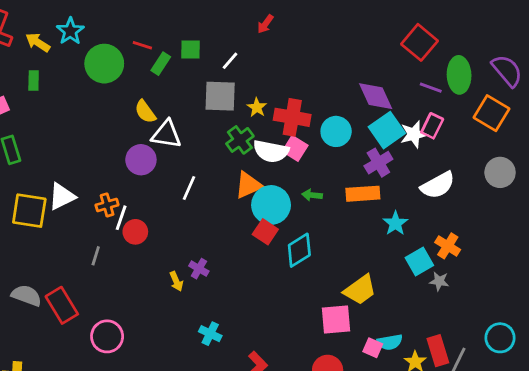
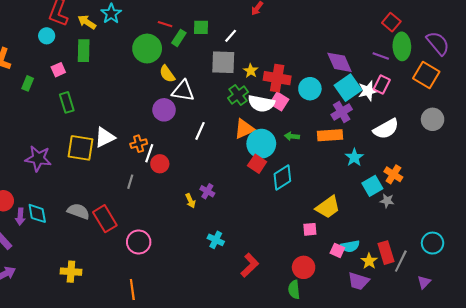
red square: (419, 42) -> (391, 22), moved, size x0.7
green circle: (104, 64) -> (147, 49), moved
green rectangle: (34, 81) -> (84, 51), size x1.5
pink square: (336, 319) -> (310, 229), size x0.6

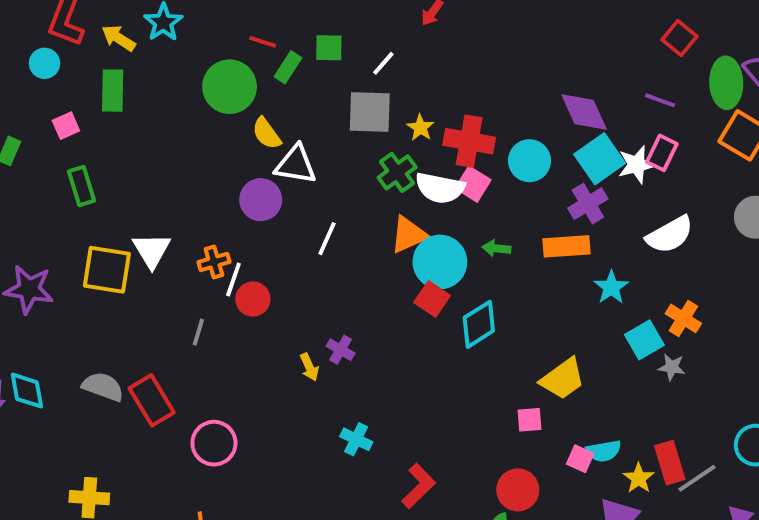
green ellipse: (402, 46) -> (726, 83), moved
white triangle: (105, 137) -> (152, 250), turned -35
gray line: (401, 261) -> (697, 478), turned 30

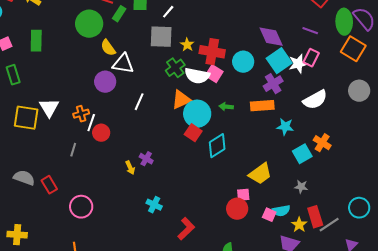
green rectangle: (113, 91) -> (36, 41), moved
cyan star: (611, 287) -> (285, 127), turned -30
gray star: (672, 367) -> (301, 187), moved
red rectangle: (152, 400) -> (49, 185), size x0.7
red circle: (518, 490) -> (237, 209), moved

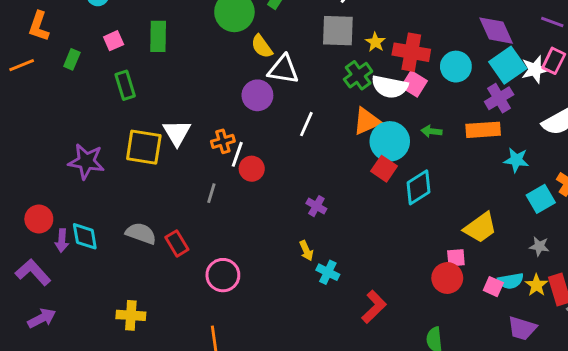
yellow arrow: (130, 168) -> (306, 251), moved
yellow star: (299, 225) -> (536, 285), moved

